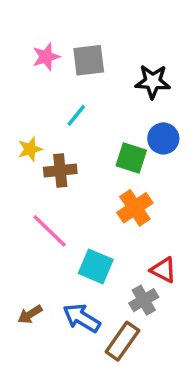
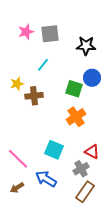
pink line: (50, 231) -> (18, 159), moved
brown arrow: (30, 314) -> (17, 188), moved
brown rectangle: (122, 341) -> (85, 192), moved

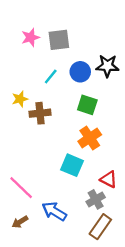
black star: (86, 46) -> (107, 66), moved
blue circle: (92, 78) -> (80, 72), moved
cyan square: (54, 150) -> (72, 165), moved

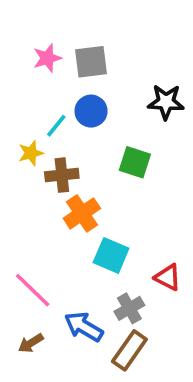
blue circle: (80, 72) -> (91, 111), moved
cyan line: (51, 77) -> (56, 126), moved
orange cross: (90, 138) -> (82, 213), moved
gray cross: (96, 199) -> (129, 308), moved
brown rectangle: (100, 227) -> (129, 350), moved

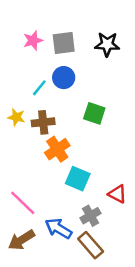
black star: (166, 102) -> (107, 44), moved
yellow star: (31, 153) -> (16, 117), moved, turned 30
brown arrow: (31, 343) -> (21, 240), size x1.5
brown rectangle: (129, 350) -> (91, 245), turned -76

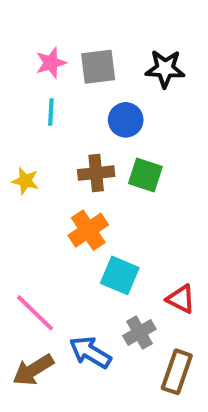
blue circle: (64, 78) -> (126, 120), moved
cyan line: (39, 88) -> (51, 112), moved, turned -36
brown cross: (43, 122) -> (96, 173), moved
brown rectangle: (91, 245) -> (177, 372), moved, turned 60

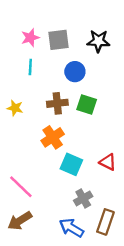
red triangle: (181, 299) -> (108, 162), moved
blue arrow: (90, 352) -> (71, 228), moved

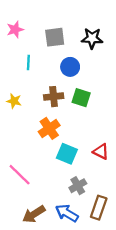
pink star: (30, 38) -> (15, 30), moved
brown arrow: (20, 221) -> (34, 214), moved

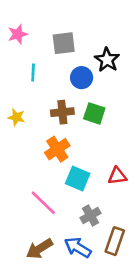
black star: (92, 38) -> (107, 60), moved, turned 30
red triangle: (101, 152) -> (117, 176), turned -35
pink line: (20, 175) -> (43, 203), moved

